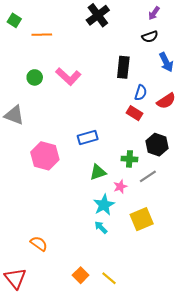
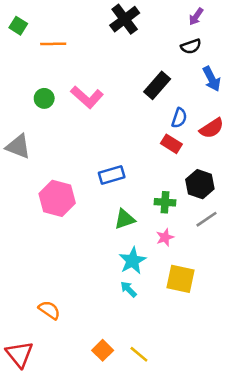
black rectangle: (123, 67) -> (157, 85), turned 35
gray line: (148, 176) -> (206, 219), moved
pink star: (120, 187) -> (165, 237), moved
yellow square: (142, 219) -> (181, 279), turned 35

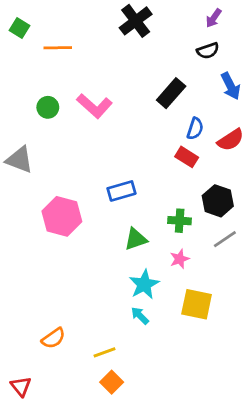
orange semicircle: (49, 310) -> (53, 338), turned 110
red triangle: (19, 354) -> (21, 386), size x0.7
yellow line: (139, 354) -> (104, 352), moved, turned -60

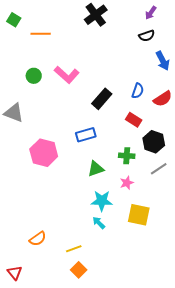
black rectangle: (171, 93) -> (102, 99), moved
red rectangle: (187, 157) -> (134, 120), moved
cyan star: (144, 284) -> (102, 201), turned 30

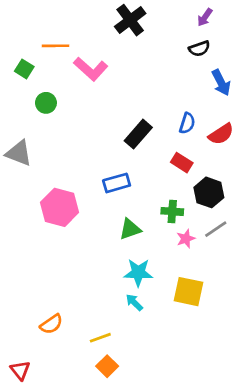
green square: (14, 20) -> (24, 69), moved
pink L-shape: (67, 75) -> (91, 69), moved
pink star: (127, 183) -> (186, 239), moved

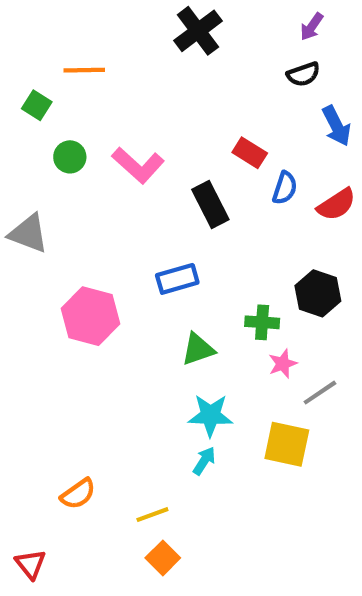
pink L-shape: (91, 69) -> (138, 165), moved
black rectangle: (138, 134) -> (210, 204), turned -68
red rectangle: (182, 163) -> (250, 153), moved
gray line: (216, 229) -> (320, 393), moved
cyan arrow: (134, 302) -> (204, 461), turned 78

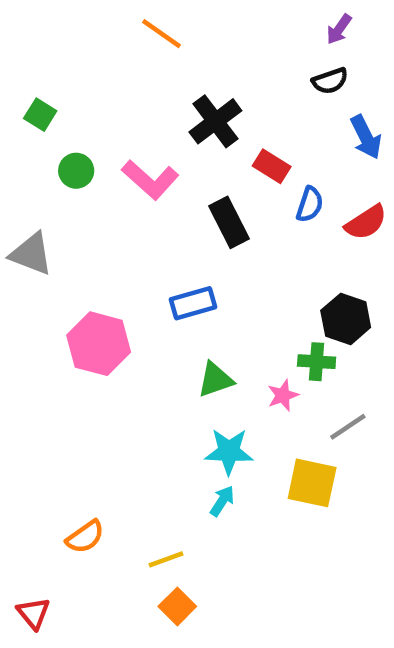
black cross: (198, 31) -> (215, 121), moved
orange line: (84, 70) -> (162, 34), moved, turned 36
green cross: (262, 322) -> (317, 362), moved
pink star: (283, 364) -> (283, 395), moved

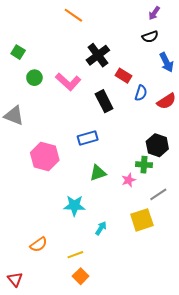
cyan star: (229, 451) -> (74, 206), moved
yellow square: (312, 483) -> (142, 220), turned -30

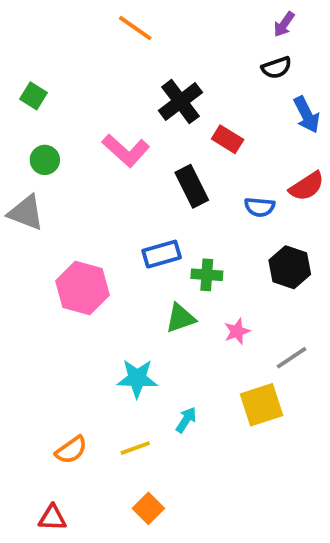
green circle: (34, 78) -> (45, 160), moved
blue semicircle: (141, 93) -> (260, 207), moved, turned 77
green cross: (144, 165) -> (207, 275), moved
yellow line: (75, 255) -> (135, 448), moved
red triangle: (15, 279) -> (52, 518), moved, turned -49

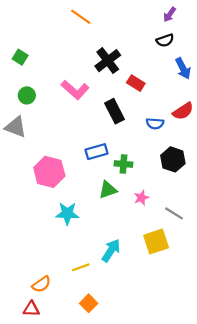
gray line: (292, 358) -> (174, 213), turned 66
cyan star: (137, 378) -> (67, 213), moved
cyan arrow: (186, 420) -> (111, 251), size x1.5
orange semicircle: (71, 450) -> (41, 284), moved

